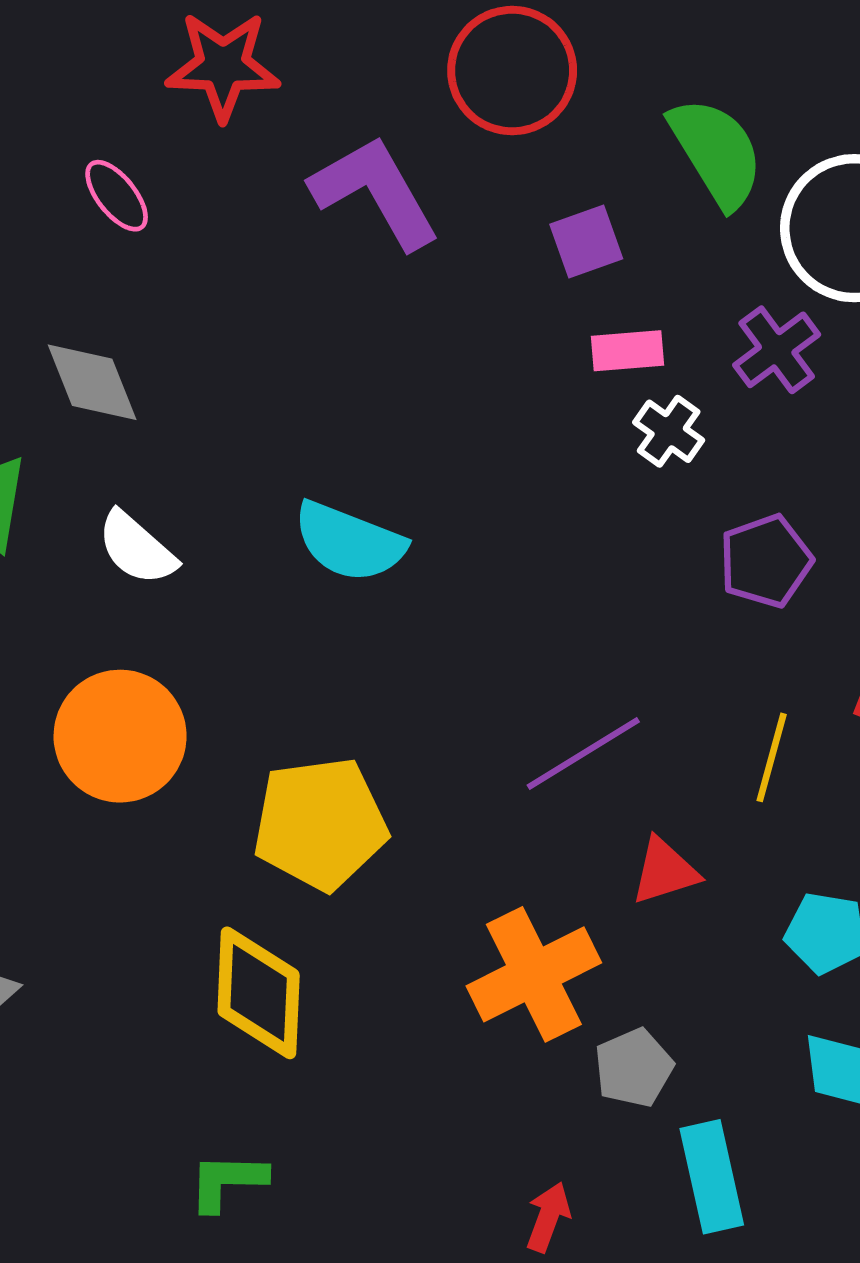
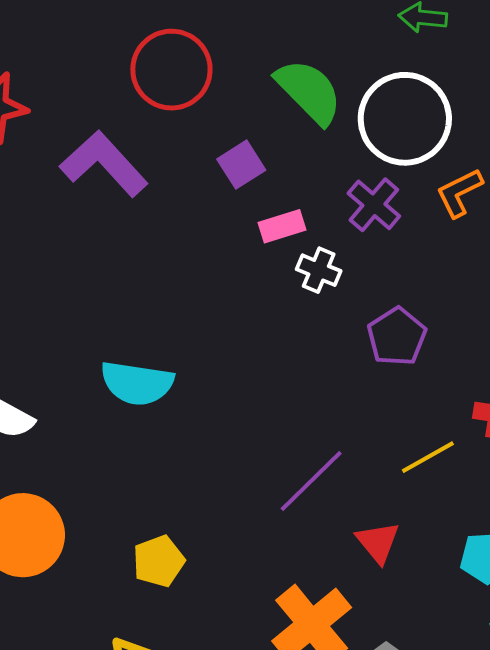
yellow line: (772, 757) -> (428, 457), turned 58
yellow pentagon: (320, 824) -> (159, 561), size x0.6
red triangle: (665, 871) -> (378, 542), turned -39

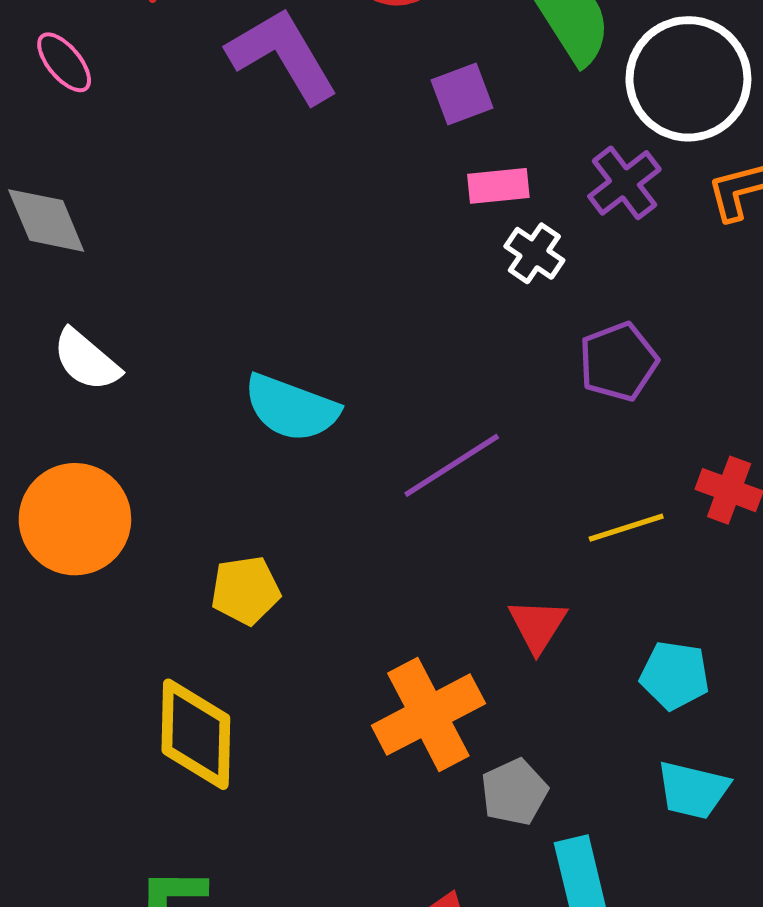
cyan semicircle: (137, 383) -> (291, 408), moved
purple line: (311, 481) -> (452, 465), moved

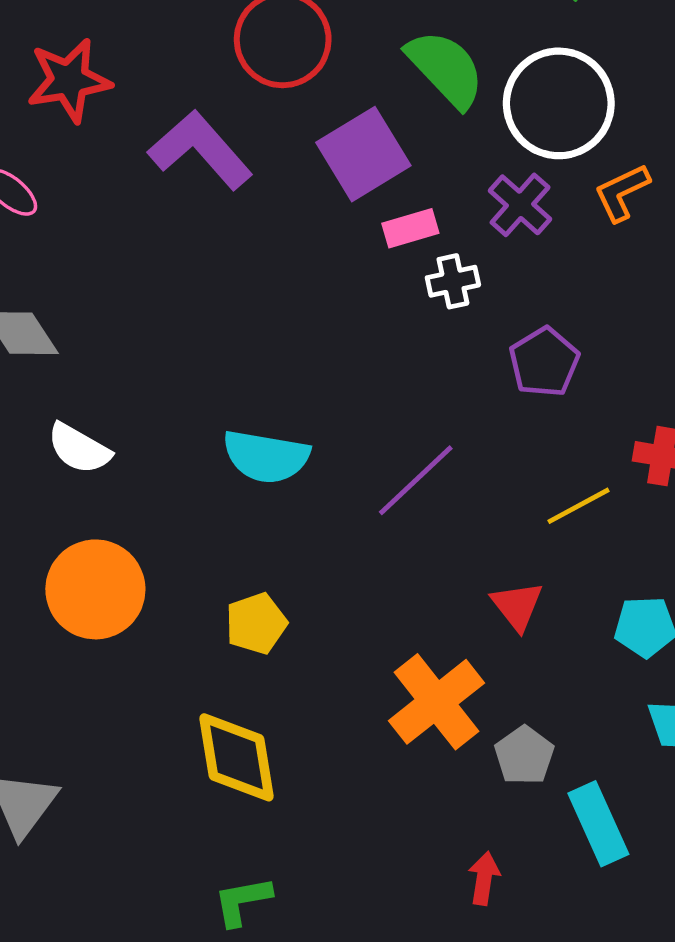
purple square: (462, 94) -> (363, 154), size x1.6
white cross: (534, 253) -> (453, 281), turned -36

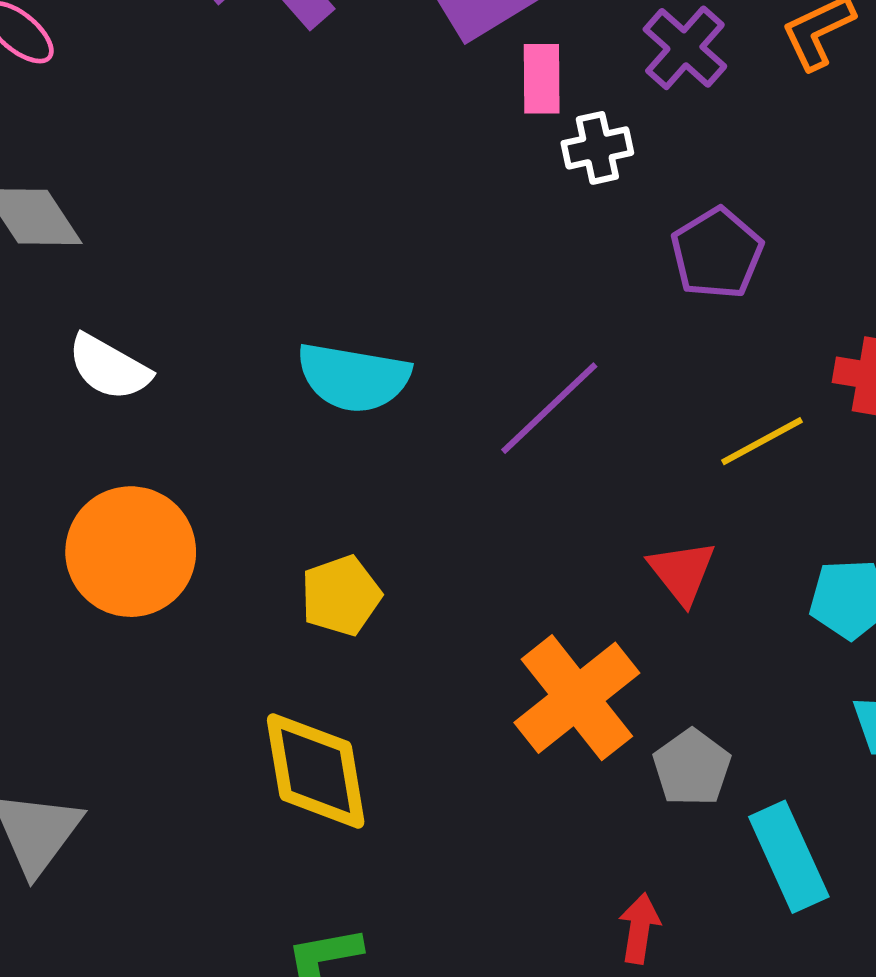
pink rectangle: (410, 228) -> (542, 79), turned -74

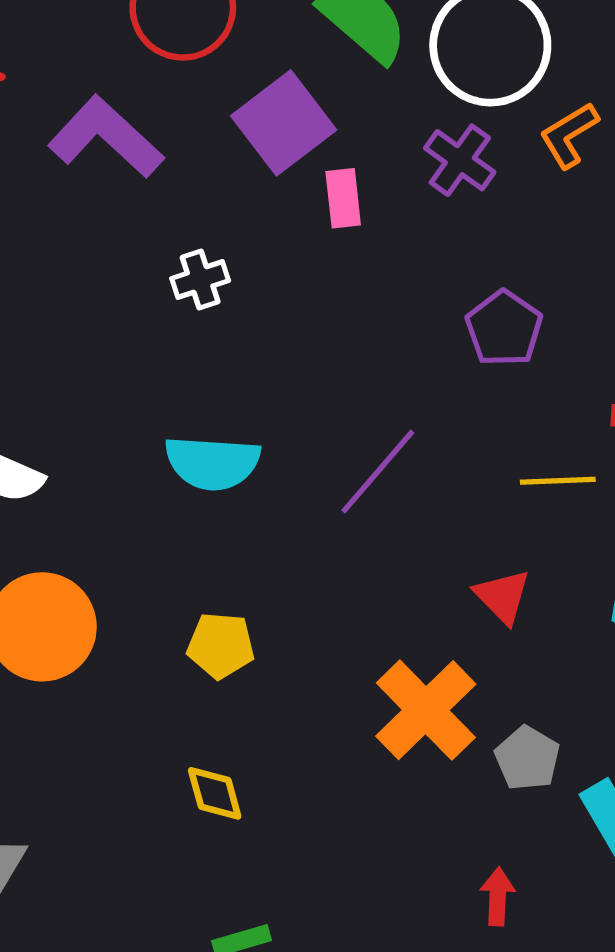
white cross: (597, 148) -> (200, 279), moved
yellow line: (762, 441) -> (558, 481), turned 32
yellow pentagon: (341, 596) -> (221, 645), turned 30
yellow diamond: (316, 771) -> (215, 793), size x0.6

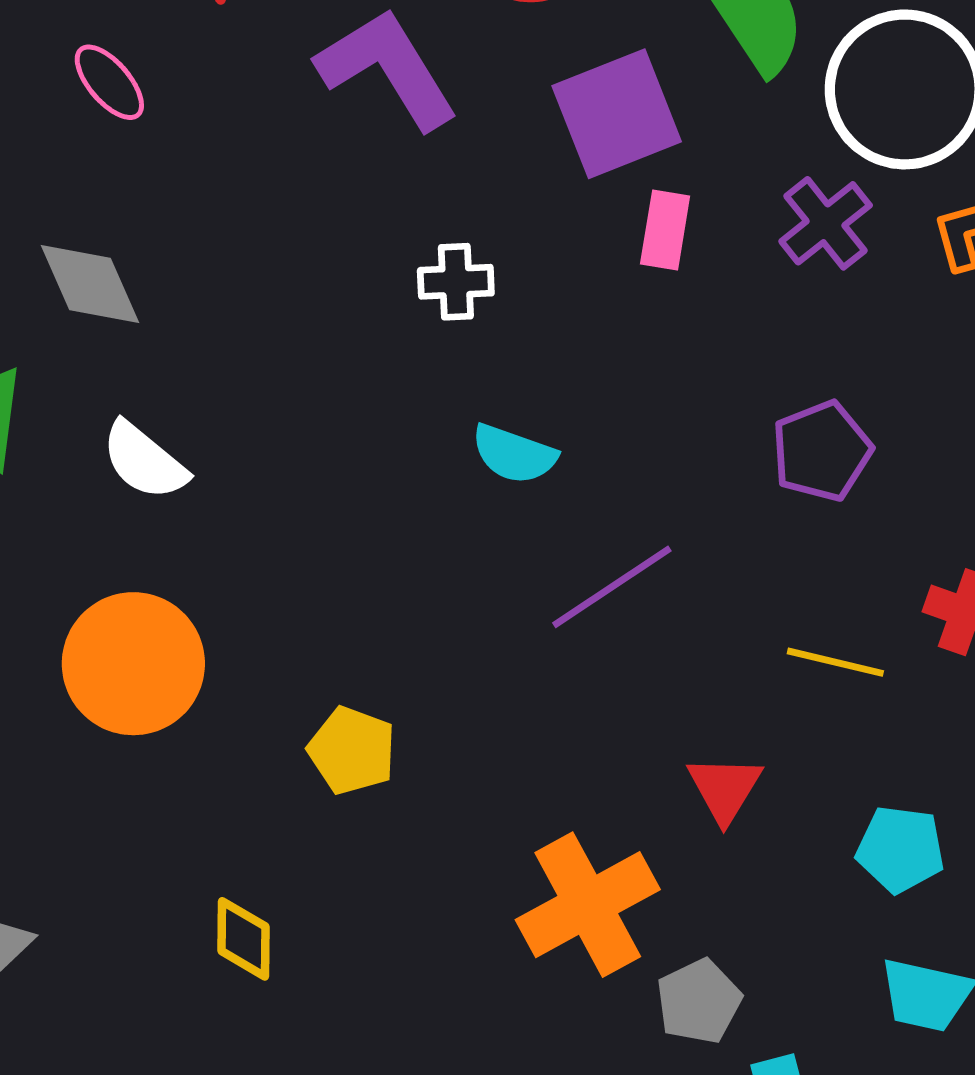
cyan semicircle: (212, 463) -> (514, 454), moved, size x0.7
yellow diamond: (215, 793) -> (243, 939), moved

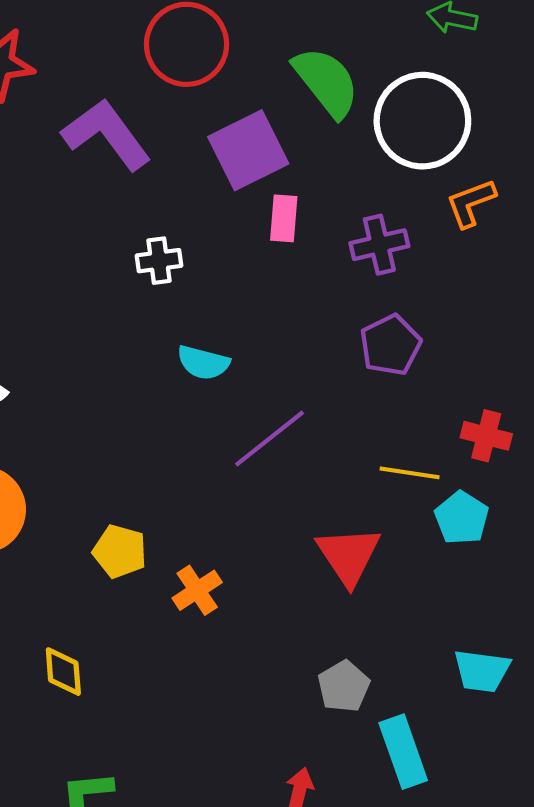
purple cross: (826, 223) -> (379, 245), moved, turned 30
red triangle: (725, 789) -> (349, 555), size x1.4
cyan pentagon: (900, 849) -> (462, 518), moved, turned 30
orange cross: (588, 905) -> (197, 590), moved, size x0.6

